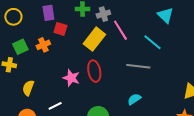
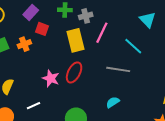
purple rectangle: (48, 13) -> (31, 12), turned 49
pink line: (120, 30) -> (102, 33), turned 55
yellow rectangle: (94, 39) -> (76, 40), turned -55
red ellipse: (94, 71) -> (74, 72), turned 35

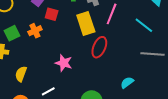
gray line: (118, 69) -> (152, 54), moved
red ellipse: (74, 72) -> (99, 47), moved

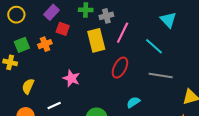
red ellipse: (99, 47) -> (120, 68), moved

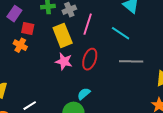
orange cross: (45, 44) -> (20, 45), moved, turned -32
pink star: (71, 78) -> (64, 61), moved
cyan semicircle: (133, 102) -> (84, 94), moved

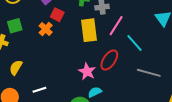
cyan line: (121, 33) -> (135, 43), moved
pink star: (64, 61) -> (87, 71), moved

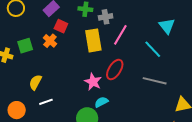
green square: (15, 26) -> (25, 46), moved
cyan line: (135, 43) -> (153, 49), moved
yellow semicircle: (16, 68) -> (35, 82), moved

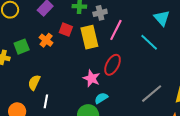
red square: (61, 26) -> (66, 30), moved
gray line: (155, 81) -> (152, 94), moved, turned -50
white line: (46, 102) -> (46, 101), turned -56

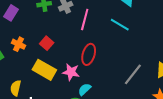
red square: (66, 30) -> (47, 43), moved, turned 32
yellow rectangle: (89, 37) -> (44, 70), moved, turned -35

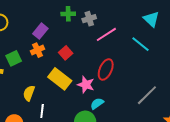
purple rectangle: (11, 13) -> (40, 31), moved
pink line: (85, 20) -> (106, 34), turned 35
orange cross: (18, 44) -> (38, 50), turned 32

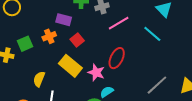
purple rectangle: (40, 31) -> (64, 20), moved, turned 63

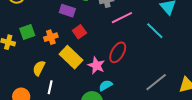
orange cross: (49, 36) -> (51, 37), moved

